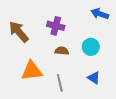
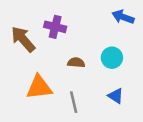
purple cross: (56, 26) -> (55, 27), moved

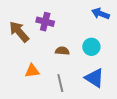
orange triangle: (39, 87) -> (32, 71), size x0.7
blue triangle: (116, 96) -> (94, 78), size x1.5

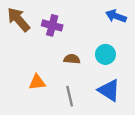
brown arrow: (19, 32) -> (19, 20), moved

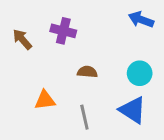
brown arrow: (19, 20) -> (22, 39), moved, size x0.7
cyan circle: (105, 54) -> (140, 73), moved

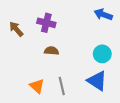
brown semicircle: (87, 72) -> (51, 51), moved
orange triangle: (45, 100) -> (37, 86), moved, turned 49

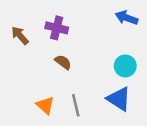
brown semicircle: (51, 51) -> (63, 62), turned 32

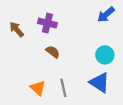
blue arrow: (126, 18) -> (106, 15), turned -60

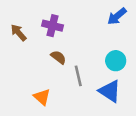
gray line: (63, 88) -> (78, 76), moved

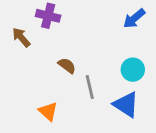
purple cross: (53, 26) -> (48, 16), moved

